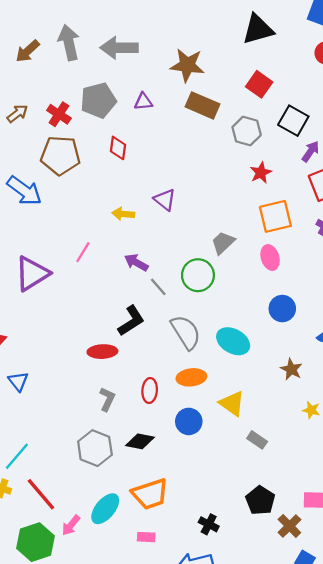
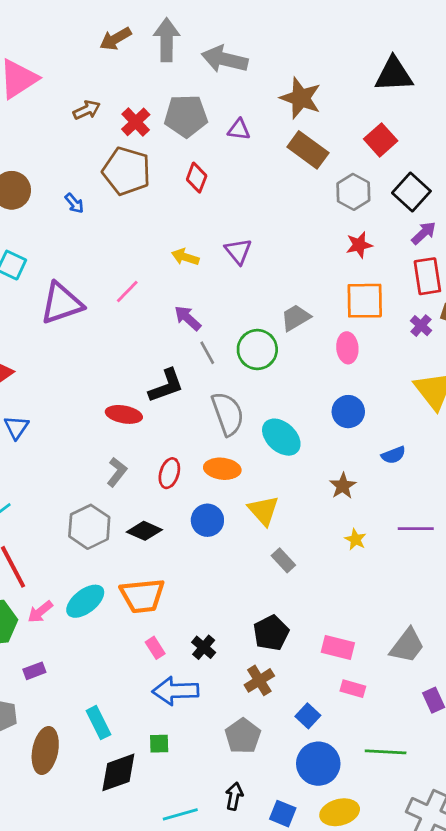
blue arrow: (24, 191) -> (74, 203), size x0.5
brown cross: (289, 526) -> (259, 680), moved
pink rectangle: (146, 537) -> (155, 648), moved, turned 42

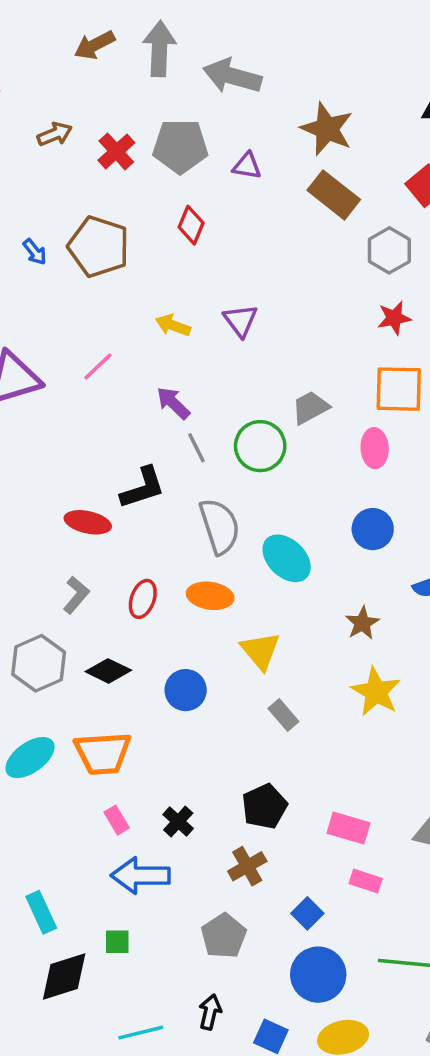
brown pentagon: (126, 171) -> (99, 247), moved
blue circle: (207, 520) -> (186, 690), moved
yellow star: (355, 539) -> (376, 692), size x1.8

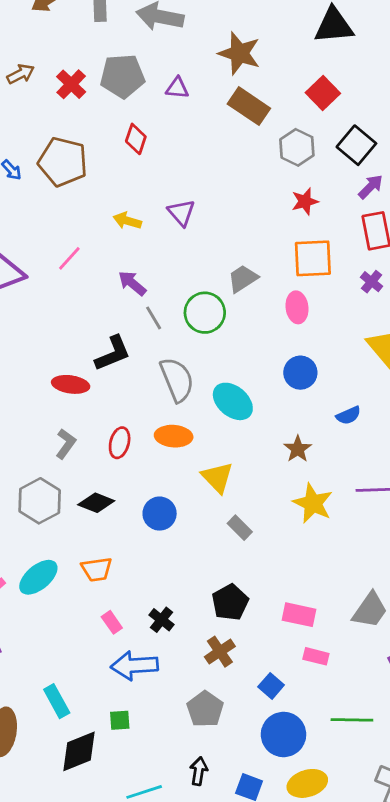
orange trapezoid: (103, 753) -> (97, 569), size x0.7

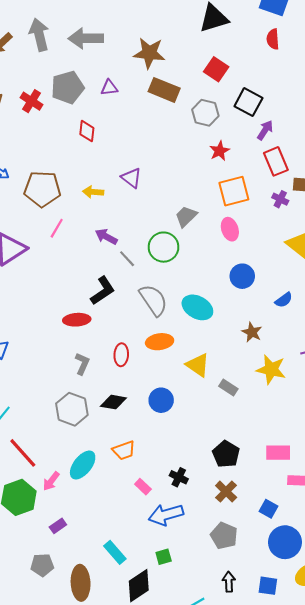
brown pentagon: (63, 162) -> (42, 189), moved
gray rectangle: (240, 528) -> (228, 388), moved

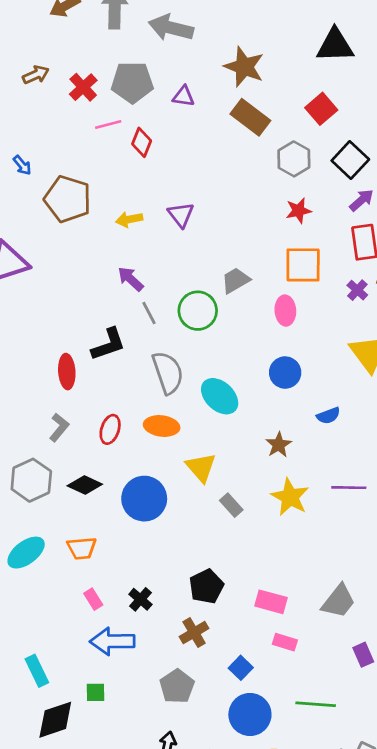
yellow arrow: (93, 192) -> (129, 219), turned -30
pink line: (57, 228) -> (108, 124), moved, turned 30
red ellipse: (77, 320) -> (67, 372), turned 75
blue circle: (161, 400) -> (144, 499), size x1.4

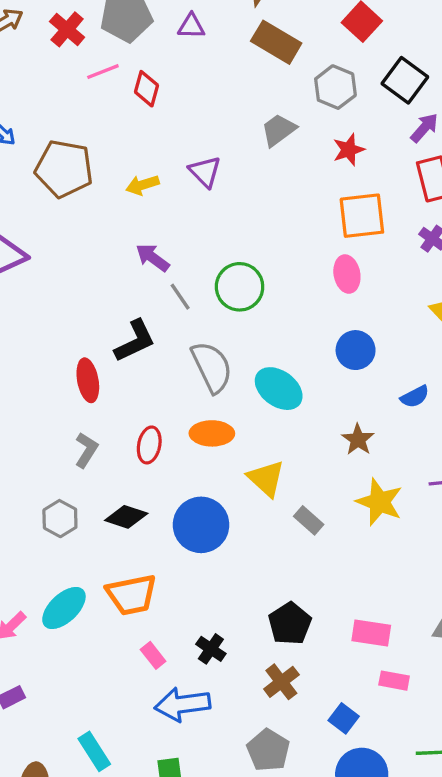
gray trapezoid: (236, 280) -> (279, 130), moved
gray hexagon: (31, 480) -> (60, 519), size x0.7
orange trapezoid: (82, 548) -> (132, 595), size x1.4

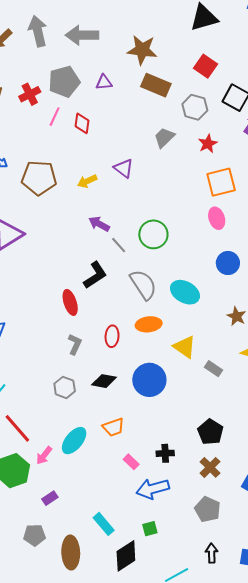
red cross: (67, 29) -> (30, 94), turned 30
pink line: (103, 72) -> (55, 117), turned -36
orange trapezoid: (132, 595) -> (113, 427), size x0.7
black cross: (211, 649) -> (165, 453), turned -30

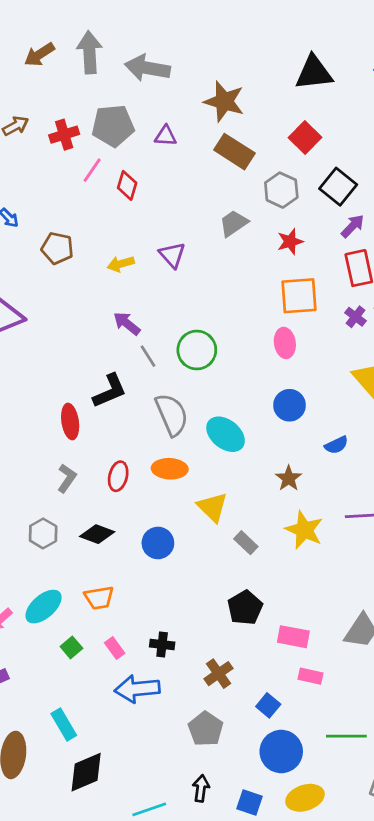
brown pentagon: (39, 178) -> (57, 248), size x0.7
blue circle: (149, 380) -> (158, 543), size x0.7
black pentagon: (210, 432) -> (245, 608), moved
green square: (150, 529) -> (71, 647), moved, turned -35

